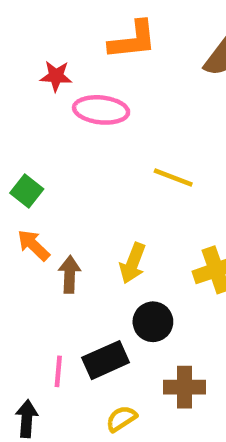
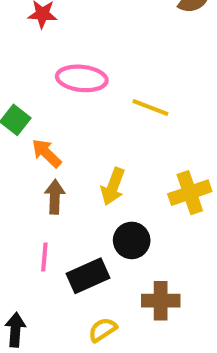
pink ellipse: (101, 110) -> (82, 78), moved
orange arrow: (33, 245) -> (46, 153), moved
pink line: (58, 371) -> (44, 257), moved

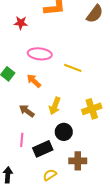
orange arrow: (46, 153) -> (34, 81), moved
brown arrow: (55, 197) -> (27, 111), turned -56

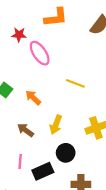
pink ellipse: (40, 54) -> (40, 53), moved, turned 50

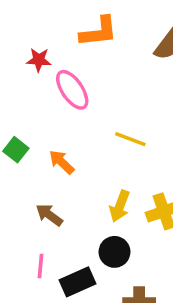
yellow arrow: (56, 125) -> (120, 206), moved

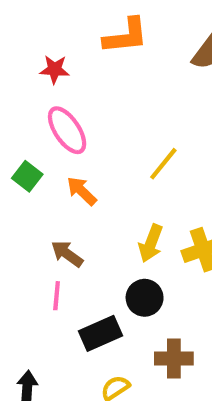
pink ellipse: (72, 90) -> (67, 130), moved
yellow line: (130, 139) -> (163, 164), turned -72
pink line: (41, 266) -> (57, 296), moved

